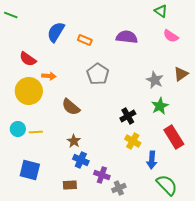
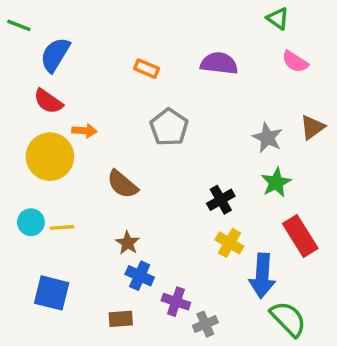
blue semicircle: (56, 32) -> (55, 55), moved
blue arrow: (152, 160) -> (262, 276), size x1.4

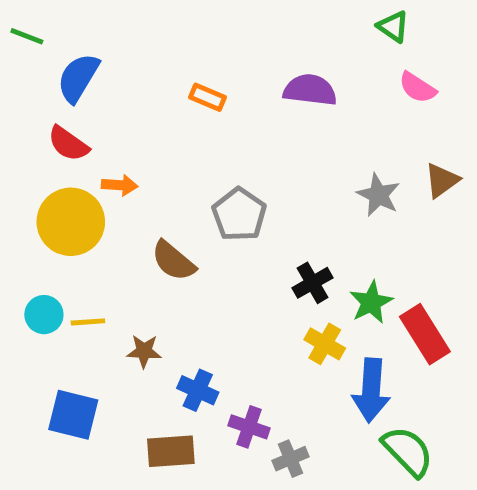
gray pentagon: (169, 127) -> (239, 214), moved
green star: (276, 182) -> (371, 302), moved
brown star: (128, 243) -> (144, 351), moved, turned -30
brown rectangle: (121, 319) -> (171, 451), size x1.4

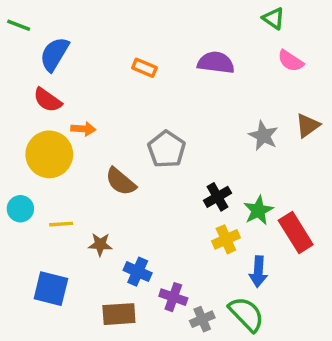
cyan circle: (44, 315) -> (20, 209), moved
yellow cross: (325, 344) -> (226, 239), turned 36
blue arrow: (371, 390) -> (258, 272), size x0.7
green semicircle: (408, 451) -> (246, 314), moved

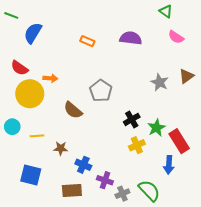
red semicircle: (48, 100) -> (19, 68), moved
blue arrow: (258, 272) -> (169, 165), moved

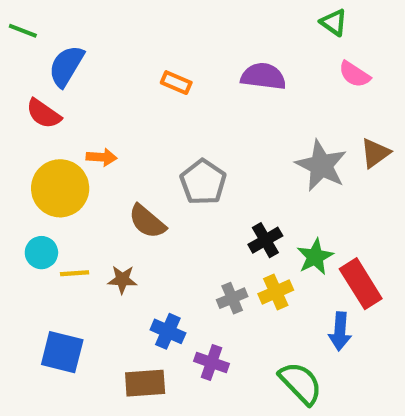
red semicircle: (19, 68) -> (44, 114), moved
gray star: (160, 82) -> (321, 166), size x1.4
cyan circle: (12, 127) -> (41, 253), moved
brown star: (61, 148) -> (122, 280), moved
gray cross: (122, 194) -> (232, 298), moved

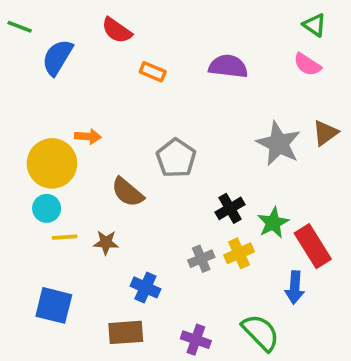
green triangle: (334, 22) -> (315, 25), moved
red semicircle: (44, 114) -> (117, 30), moved
cyan circle: (41, 253) -> (47, 208), moved
purple cross: (211, 362) -> (196, 340), moved

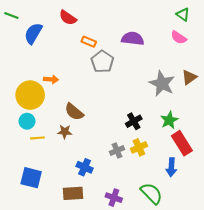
gray pentagon: (176, 158) -> (102, 62), moved
green star: (273, 223) -> (169, 120), moved
brown star: (106, 243) -> (65, 132), moved

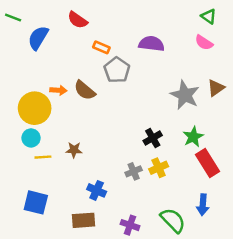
brown semicircle: (74, 112) -> (85, 90), moved
blue arrow: (171, 167) -> (203, 205), moved

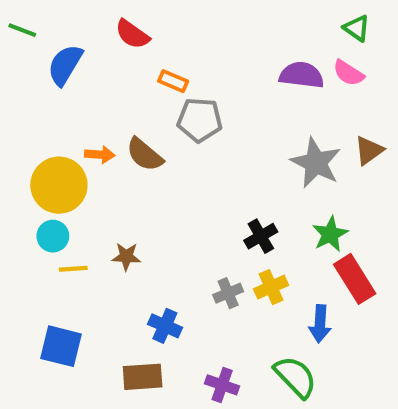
purple semicircle: (151, 44) -> (302, 75), moved
gray pentagon: (117, 70) -> (200, 120), turned -30
blue arrow: (203, 205) -> (320, 324), moved

